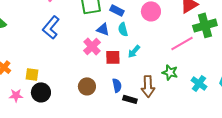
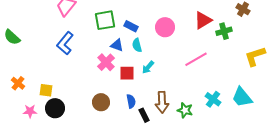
green cross: (205, 25) -> (224, 31), moved, size x0.7
green star: (170, 72) -> (185, 110), moved
black rectangle: (130, 99) -> (144, 115), turned 48

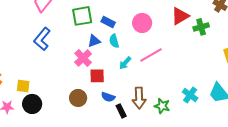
blue triangle: (117, 45) -> (94, 41), turned -40
pink line: (196, 59) -> (151, 55), moved
red square: (127, 73) -> (97, 76), moved
blue semicircle: (131, 101) -> (108, 97), turned 120

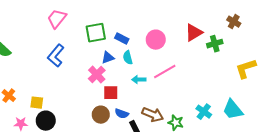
cyan arrow: (125, 63) -> (139, 80), turned 48
brown circle: (78, 98) -> (101, 115), moved
brown arrow: (139, 98) -> (153, 115), turned -65

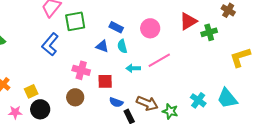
green square: (96, 33) -> (75, 21), moved
blue triangle: (108, 58) -> (102, 46), turned 40
pink cross: (97, 75) -> (81, 70), moved, turned -30
yellow square: (37, 103) -> (31, 91), turned -32
brown circle: (101, 115) -> (75, 97), moved

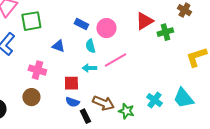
blue rectangle: (116, 27) -> (81, 24), moved
cyan semicircle: (122, 46) -> (90, 46), moved
red square: (105, 81) -> (71, 83), moved

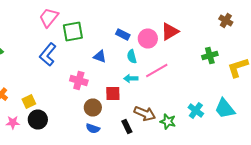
red triangle: (144, 21) -> (170, 32), moved
green cross: (165, 32) -> (210, 56), moved
brown circle: (31, 97) -> (93, 108), moved
blue semicircle: (72, 102) -> (93, 128), moved

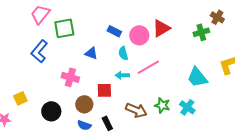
green cross: (210, 56) -> (201, 32), moved
cyan trapezoid: (225, 108) -> (197, 77), moved
black circle: (38, 120) -> (51, 111), moved
green star: (168, 122) -> (162, 105), moved
black rectangle: (127, 126) -> (107, 123), moved

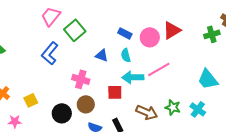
green square: (64, 28) -> (75, 30), turned -30
cyan semicircle: (123, 53) -> (126, 55), moved
cyan arrow: (122, 75) -> (133, 77), size x1.5
brown circle: (84, 104) -> (86, 104), moved

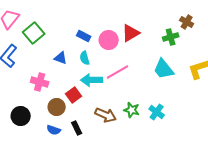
cyan trapezoid: (208, 79) -> (164, 69), moved
red square: (115, 92) -> (74, 95), turned -35
brown circle: (86, 104) -> (57, 107), moved

